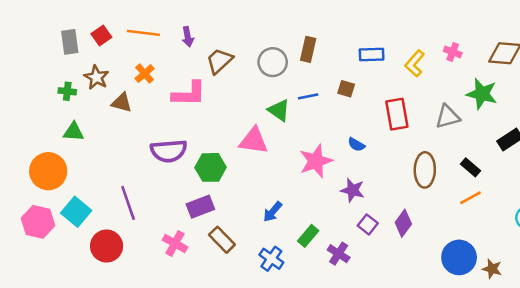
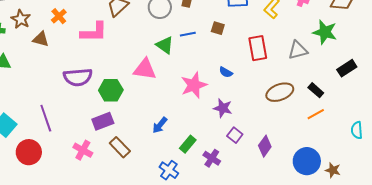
brown ellipse: (425, 170) -> (280, 92), turned 68
purple diamond: (403, 223) -> (265, 146), moved
blue cross: (271, 259) -> (169, 170), moved

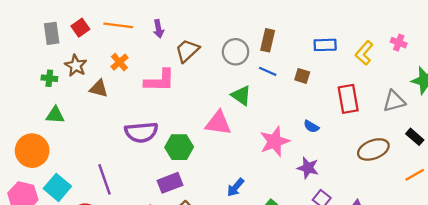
blue line: (188, 34) -> (268, 71), moved, turned 35
black rectangle: (316, 90) -> (415, 137), moved

